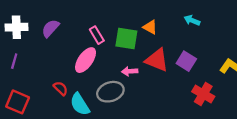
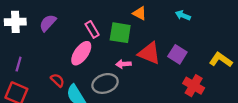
orange triangle: (150, 27) -> (140, 13), moved
purple line: (14, 61) -> (19, 64), moved

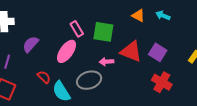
orange triangle: (140, 13) -> (138, 16), moved
purple semicircle: (48, 23) -> (31, 44), moved
red cross: (194, 86) -> (162, 82), moved

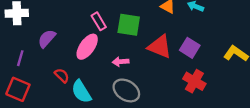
pink arrow: (106, 62) -> (121, 62), moved
gray ellipse: (89, 80) -> (126, 90), moved, turned 50

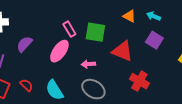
purple square: (190, 48) -> (154, 40), moved
red semicircle: (62, 75) -> (26, 85), moved
red cross: (194, 81) -> (139, 81), moved

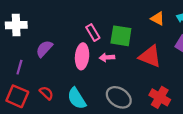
pink ellipse: (59, 51) -> (82, 56), turned -30
pink arrow: (88, 64) -> (107, 57), moved
red cross: (139, 81) -> (160, 97), moved

